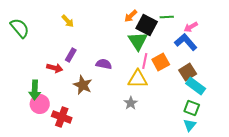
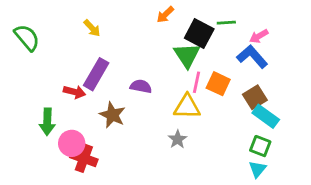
orange arrow: (131, 16) -> (165, 15), moved
purple rectangle: (71, 55) -> (96, 74), size x1.6
orange square: (161, 62) -> (218, 84), turned -36
pink circle: (40, 104) -> (72, 143), moved

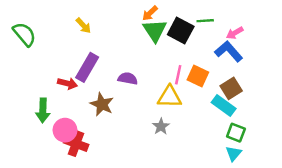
green triangle: (187, 55) -> (155, 30), moved
cyan rectangle: (266, 116) -> (224, 106), moved

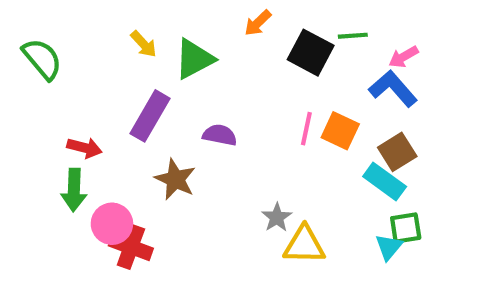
green triangle: (155, 30) -> (194, 59), moved, turned 35
red arrow: (67, 83) -> (84, 148), moved
yellow triangle: (170, 97) -> (304, 245), moved
green square: (236, 133) -> (406, 228), turned -30
cyan triangle: (234, 154) -> (389, 247), moved

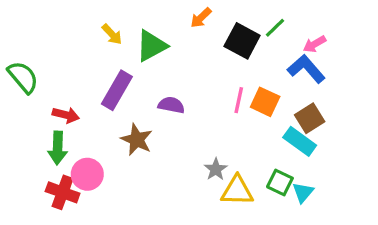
green line: (353, 36) -> (275, 28), turned -40
green semicircle: (42, 59) -> (23, 77), moved
green square: (406, 228) -> (280, 182), moved, turned 35
red cross: (131, 247) -> (63, 192), moved

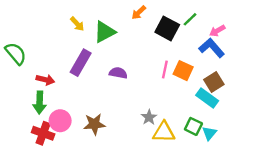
brown star: (137, 140) -> (94, 124), moved, turned -30

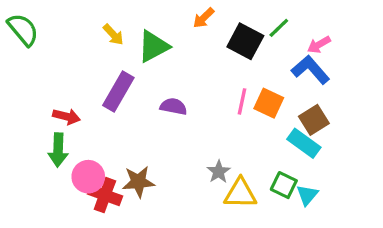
green semicircle: (16, 54) -> (23, 30), moved
red cross: (43, 133) -> (105, 195), moved

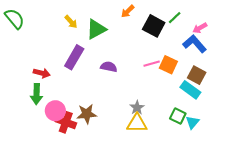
pink line: (242, 101) -> (152, 64), turned 63
brown square: (314, 120) -> (197, 75), turned -30
yellow triangle: (240, 193) -> (137, 123), moved

